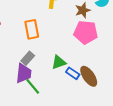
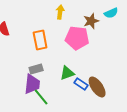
pink pentagon: (86, 32) -> (77, 38), moved
gray rectangle: (28, 58) -> (36, 69), turned 32

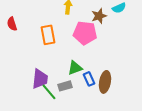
gray rectangle: (36, 69) -> (65, 86), moved
blue rectangle: (81, 84) -> (89, 79), turned 32
brown ellipse: (97, 87) -> (105, 82), turned 45

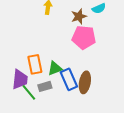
pink pentagon: (85, 33) -> (84, 37), moved
orange rectangle: (48, 35) -> (35, 64), moved
blue rectangle: (89, 79) -> (69, 79), size x1.5

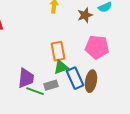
pink pentagon: (84, 37) -> (97, 47), moved
orange rectangle: (35, 64) -> (58, 51), moved
green line: (29, 92) -> (35, 91), turned -30

